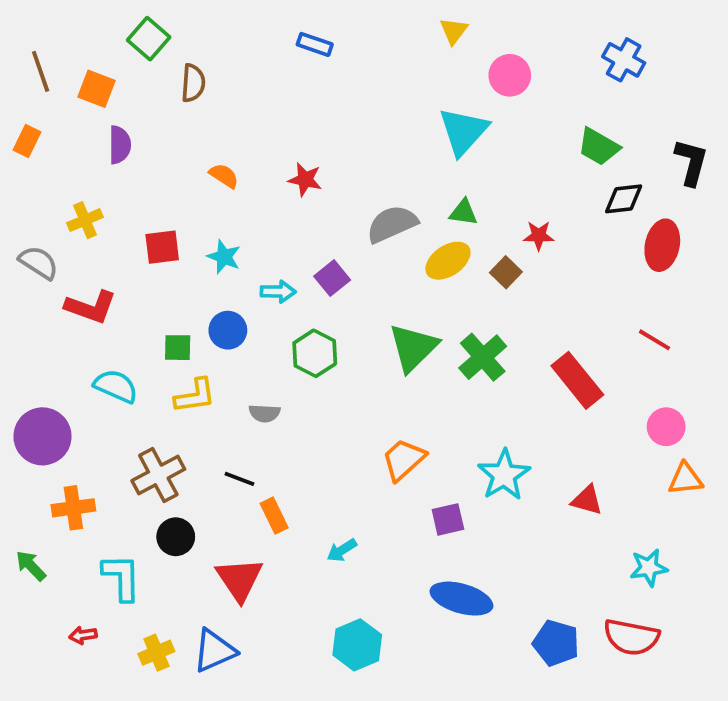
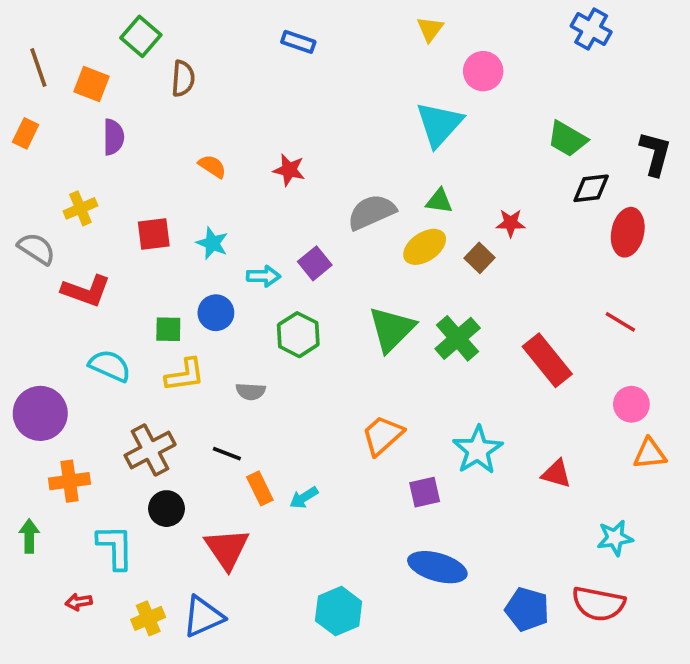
blue cross: (624, 60) -> (591, 29), moved
cyan arrow: (342, 550) -> (304, 498), moved
green arrow: (31, 566) -> (29, 536), turned 44

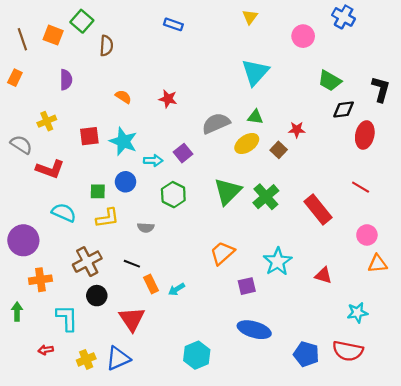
pink circle: (483, 71) -> (303, 36), moved
orange square: (91, 84) -> (53, 35), moved
cyan star: (212, 243) -> (123, 141), size x1.5

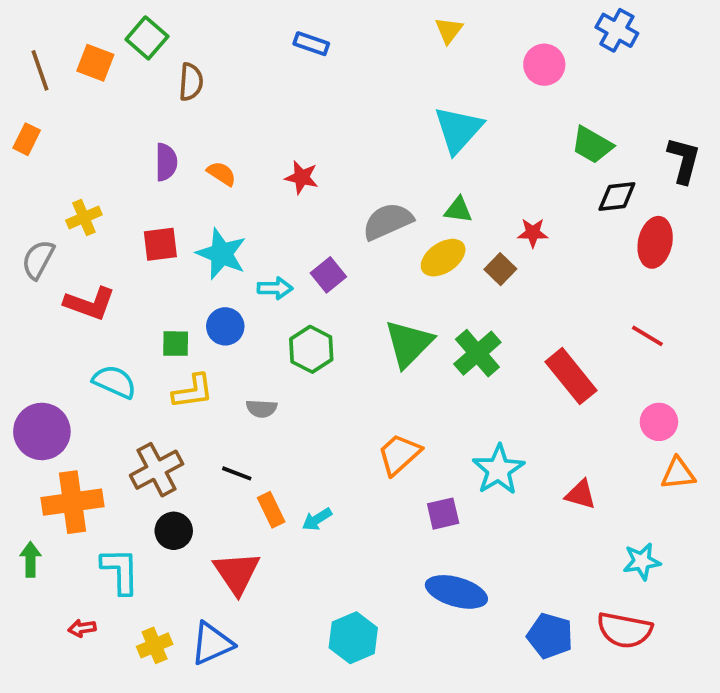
purple semicircle: (66, 80) -> (166, 162), moved
gray semicircle: (21, 145) -> (38, 260), turned -95
orange cross: (40, 280) -> (72, 502), size x1.4

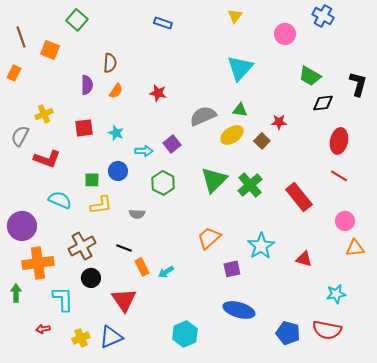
orange square: (95, 63) -> (50, 50), moved
brown semicircle: (191, 82) -> (110, 63), moved
orange semicircle: (221, 174) -> (116, 91), turned 91
red ellipse: (655, 242) -> (339, 141), moved
cyan star: (221, 254) -> (116, 133), size x0.6

